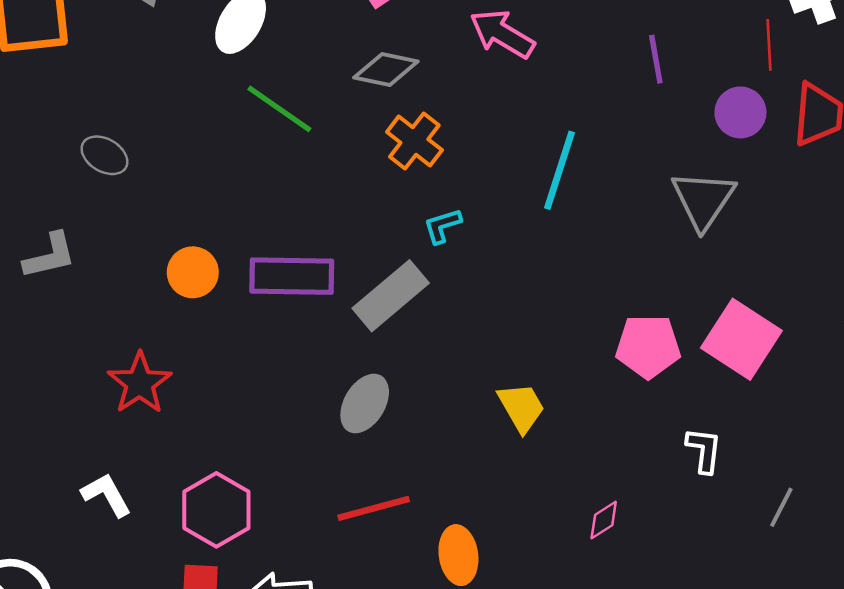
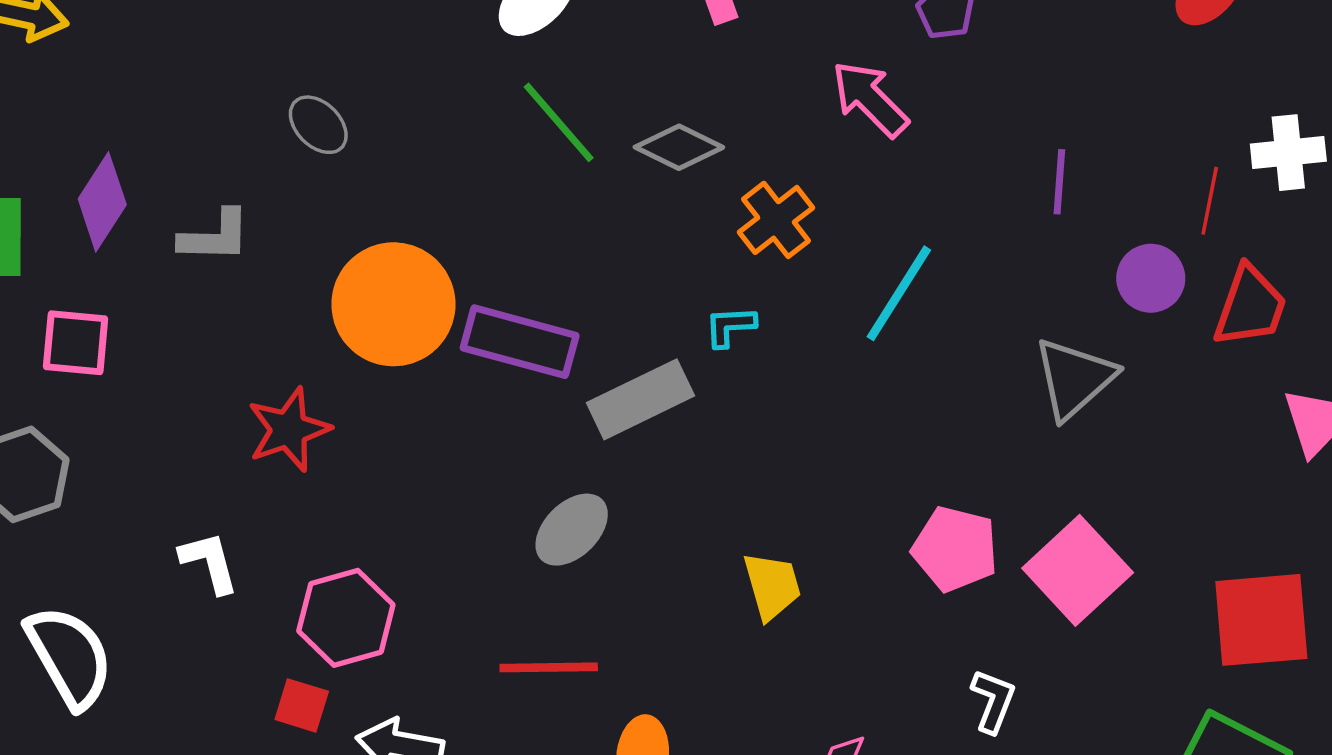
gray diamond: (386, 70) -> (679, 147), moved
orange cross: (414, 141) -> (776, 220), moved
orange circle: (193, 272) -> (393, 304), size x1.8

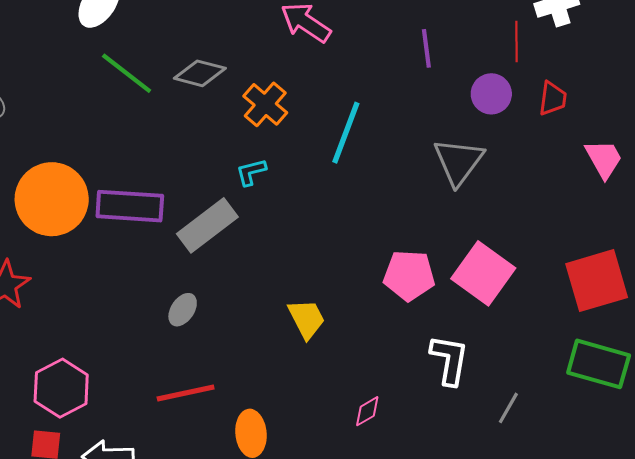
red trapezoid: (1250, 306) -> (553, 98), size x0.7
gray ellipse: (572, 530) -> (183, 310), size x0.7
white L-shape: (993, 701) -> (449, 360), size x1.4

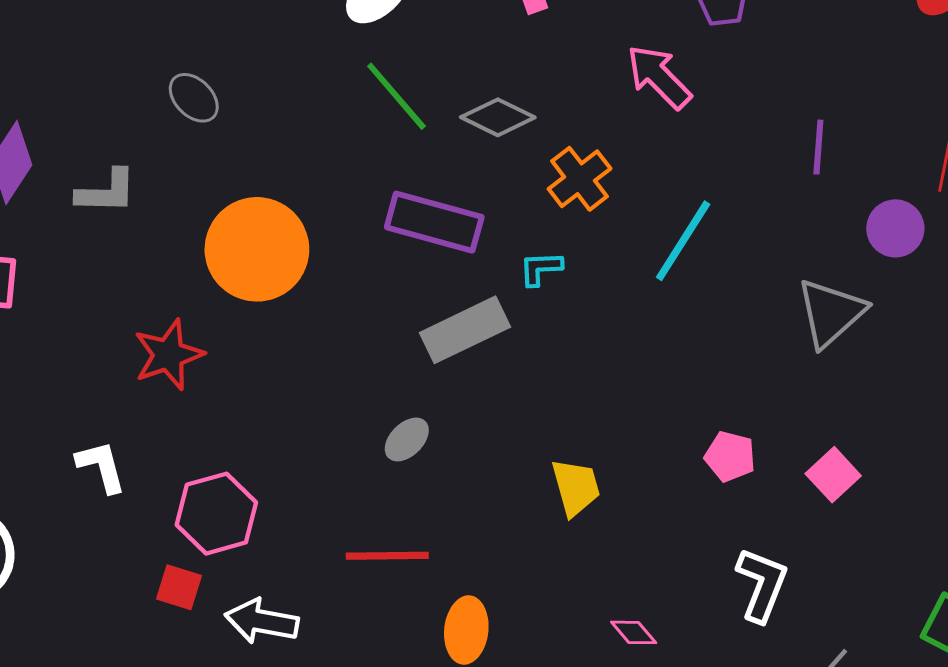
purple rectangle: (130, 206) -> (434, 222), moved
pink square: (483, 273) -> (833, 475), size x0.6
pink pentagon: (409, 275) -> (730, 456), size x0.7
pink diamond: (367, 411) -> (634, 632), turned 68

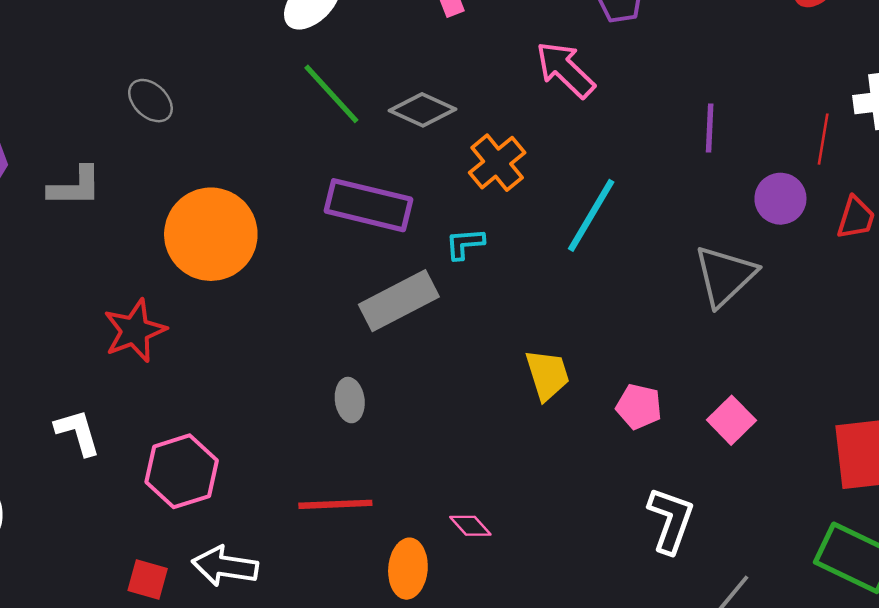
gray ellipse: (407, 439) -> (350, 400), turned -51
yellow trapezoid: (576, 487) -> (547, 375), moved
red square: (179, 587) -> (148, 579), moved
pink diamond: (634, 632) -> (470, 526), moved

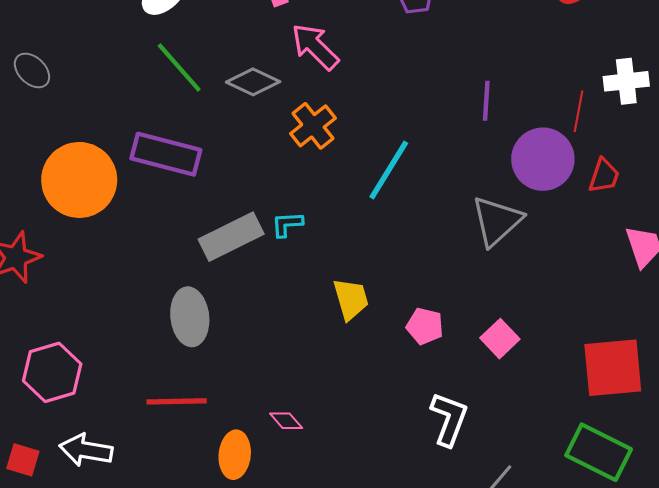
pink arrow: (565, 70) -> (315, 47), moved
purple circle: (780, 199) -> (543, 159), size x1.5
purple rectangle: (368, 205) -> (166, 154), moved
cyan L-shape: (465, 244) -> (287, 224), moved
gray ellipse: (350, 400) -> (190, 317), size x1.6

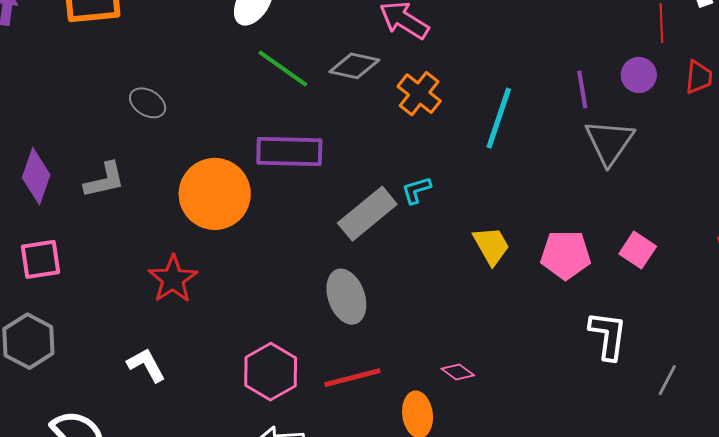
purple line: (486, 101) -> (582, 89), moved
purple circle: (543, 159) -> (639, 75), size x0.6
pink pentagon: (425, 326) -> (566, 255), size x1.4
pink hexagon: (52, 372) -> (271, 372), moved

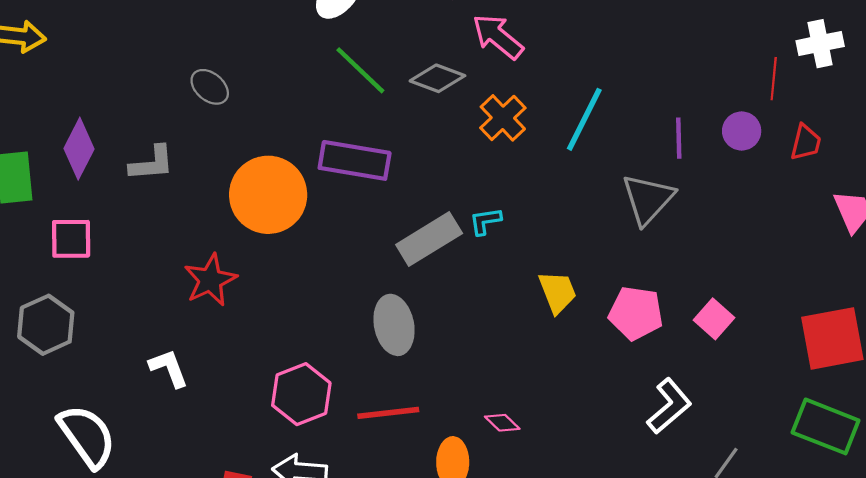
cyan line: (499, 118) -> (584, 119), moved
gray triangle: (609, 142) -> (648, 199), moved
white L-shape: (608, 335) -> (669, 406), turned 34

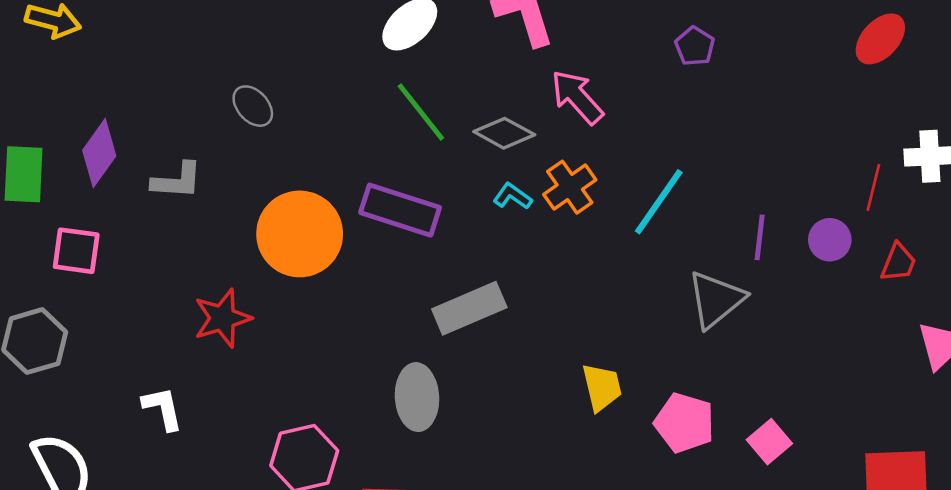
cyan L-shape: (485, 221) -> (513, 196), moved, turned 36

